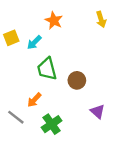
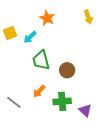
orange arrow: (34, 100) -> (39, 91), moved
purple triangle: (98, 111) -> (85, 110), moved
green cross: (52, 124) -> (62, 101), moved, turned 30

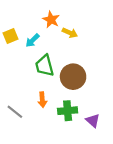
yellow arrow: (88, 17) -> (70, 33), moved, turned -48
brown circle: (67, 70) -> (73, 77), size x1.5
orange arrow: (39, 91) -> (42, 100), turned -48

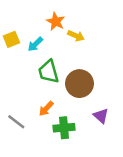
orange arrow: (42, 100) -> (46, 109), turned 48
green cross: (68, 111) -> (64, 128), moved
purple triangle: (93, 121) -> (101, 116), moved

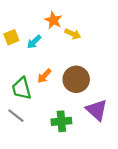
green trapezoid: (48, 72) -> (22, 88), moved
orange arrow: (46, 109) -> (44, 76), moved
purple triangle: (101, 116) -> (97, 110), size x1.5

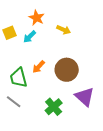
orange star: (53, 20) -> (37, 18), moved
green cross: (61, 121) -> (54, 107), turned -36

